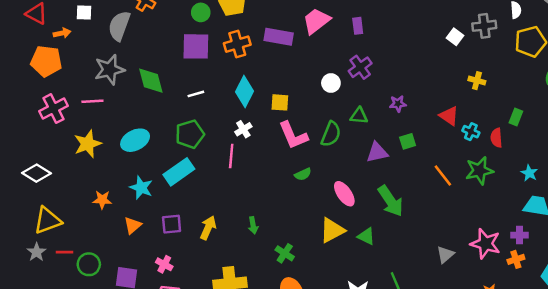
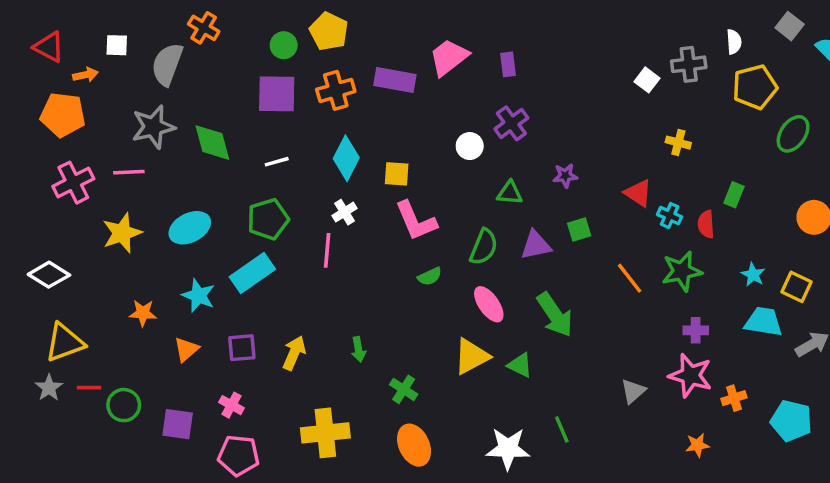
green semicircle: (331, 134) -> (484, 247), moved
purple cross: (520, 235) -> (696, 330), moved

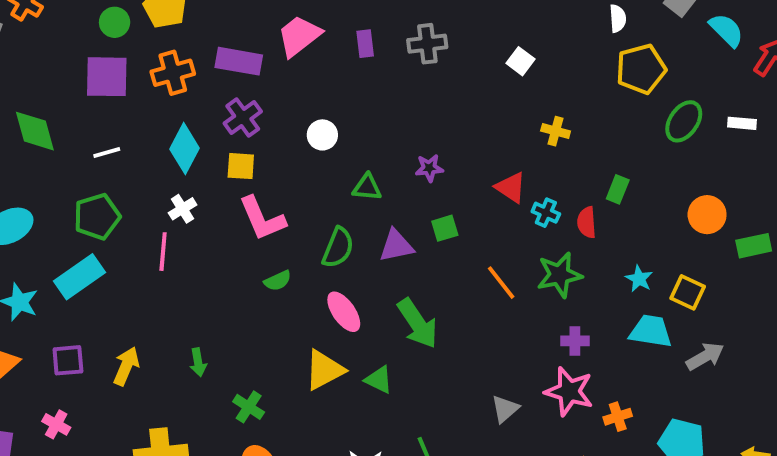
gray cross: (689, 64) -> (427, 44), moved
purple cross: (511, 123) -> (243, 117), moved

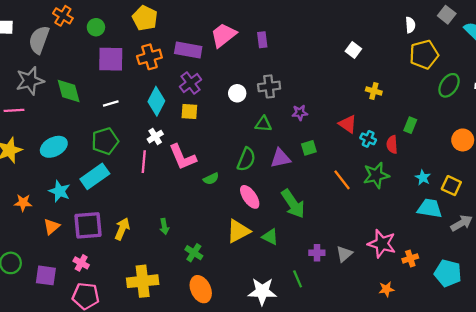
green circle: (115, 22) -> (96, 27), moved
gray cross: (427, 44) -> (269, 86), moved
pink L-shape: (262, 219) -> (183, 157), moved
purple cross: (575, 341) -> (317, 253), moved
purple square: (68, 360) -> (88, 225), size x1.5

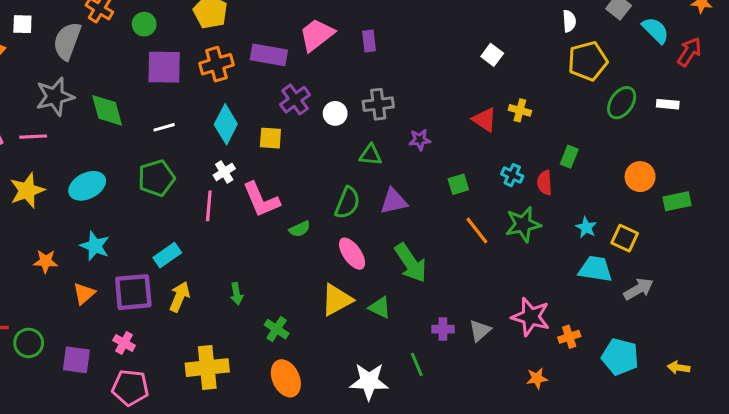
purple cross: (190, 83) -> (295, 100), moved
red triangle: (348, 124) -> (485, 120), moved
green square: (309, 148) -> (458, 184), moved
cyan rectangle: (95, 176) -> (167, 255), moved, size x0.7

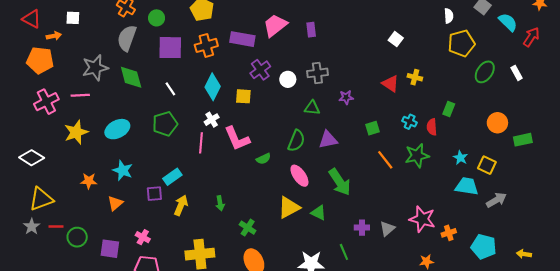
gray semicircle: (67, 41) -> (127, 38), moved
white rectangle: (668, 104) -> (517, 73), turned 56
white line: (164, 127) -> (170, 89), turned 72
purple square: (133, 292) -> (154, 194), moved, size x0.6

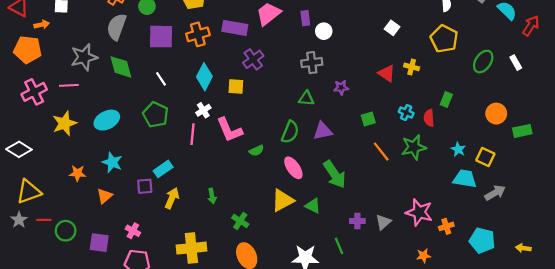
yellow pentagon: (461, 43) -> (444, 39), moved, turned -30
white circle: (288, 79) -> (324, 31), moved
green pentagon: (165, 124) -> (156, 115), turned -30

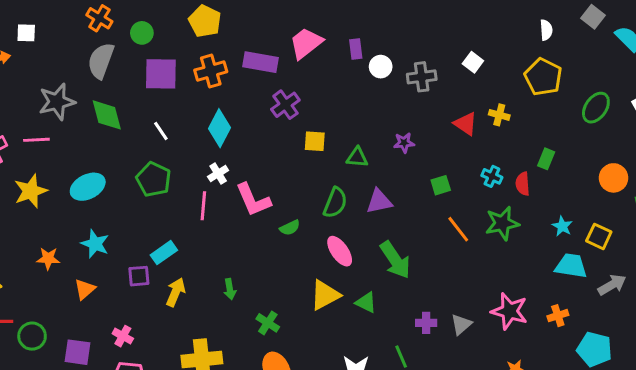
gray cross: (312, 63) -> (422, 77), moved
yellow square: (236, 86) -> (315, 141), moved
orange cross: (446, 226) -> (558, 316), moved

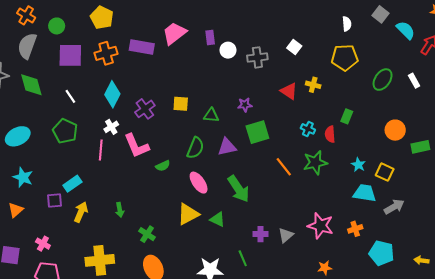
yellow pentagon: (543, 77) -> (345, 57), turned -30
purple cross: (285, 105) -> (145, 109), moved
green square: (441, 185) -> (257, 132), moved, size x1.6

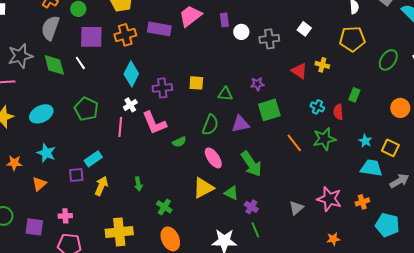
white line: (70, 96) -> (80, 63), moved
purple cross: (145, 109) -> (162, 88), turned 30
purple cross: (261, 234) -> (251, 207), moved, turned 32
pink cross: (43, 244) -> (65, 216), turned -32

